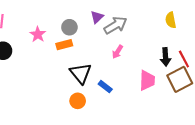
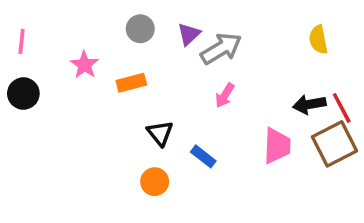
gray circle: (69, 27) -> (140, 29), moved
black arrow: (166, 57) -> (309, 104), turned 84
black triangle: (81, 73) -> (160, 133), size x0.7

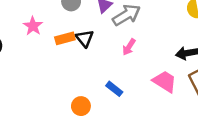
black triangle: (160, 133) -> (85, 38), moved
pink trapezoid: (277, 146) -> (165, 81), turned -60

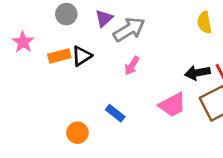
black triangle: (85, 38) -> (82, 56), turned 36
pink trapezoid: (165, 81) -> (172, 105), turned 120

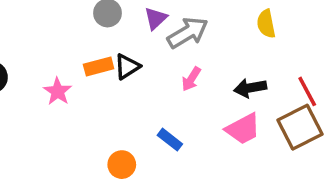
yellow semicircle: (204, 22) -> (266, 24), moved
pink star: (23, 42) -> (58, 91), moved
black arrow: (197, 73) -> (250, 88), moved

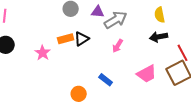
purple triangle: (156, 18) -> (98, 12), turned 48
black arrow: (250, 88) -> (159, 37), moved

